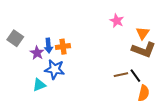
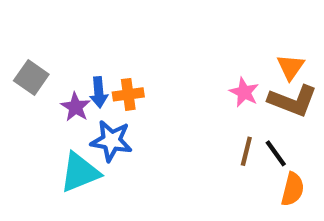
pink star: (117, 21) -> (244, 92), moved
brown line: (121, 75) -> (246, 151), turned -64
cyan triangle: (39, 85) -> (80, 172), size x1.5

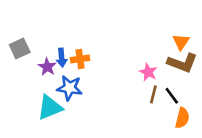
gray square: (31, 78) -> (20, 48), turned 30
pink star: (244, 92) -> (148, 72), moved

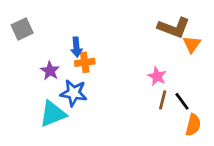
gray square: (20, 48) -> (22, 29), moved
blue arrow: (62, 58) -> (76, 47), moved
brown L-shape: (182, 63) -> (174, 28), moved

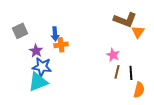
gray square: (22, 29) -> (20, 31), moved
blue star: (74, 93) -> (42, 67), moved
black line: (182, 101) -> (131, 73), turned 32

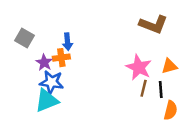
gray square: (20, 31) -> (25, 38), turned -35
orange triangle: (138, 32) -> (169, 66), moved, turned 40
orange cross: (61, 45) -> (61, 58), moved
pink star: (113, 55) -> (139, 67), size x1.5

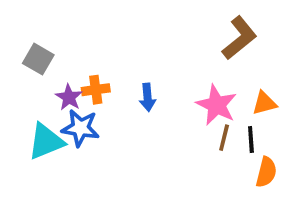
brown L-shape: (153, 24) -> (239, 38), turned -60
blue arrow: (67, 42) -> (147, 97), moved
cyan triangle: (47, 101) -> (46, 141), moved

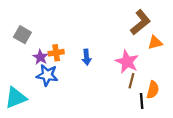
orange triangle: (264, 103) -> (155, 43), moved
black line: (251, 140) -> (142, 101), moved
cyan triangle: (46, 141) -> (16, 98), moved
orange semicircle: (266, 172) -> (153, 90), moved

